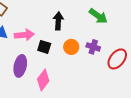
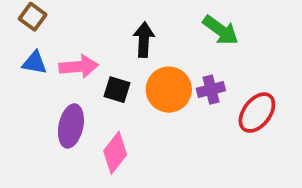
orange circle: (71, 47) -> (169, 90), size x1.5
purple cross: (93, 47) -> (211, 90), turned -32

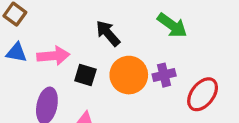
black arrow: (144, 40) -> (108, 33), turned -44

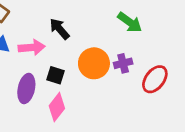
black arrow: (108, 33) -> (59, 29), moved
black square: (85, 75) -> (56, 75), moved

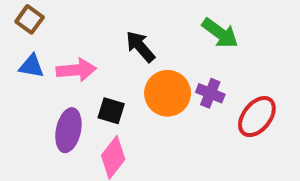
black arrow: (59, 29) -> (140, 47), moved
purple cross: (123, 63) -> (210, 93), turned 36

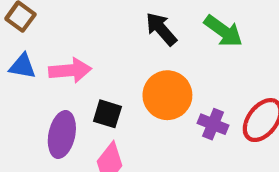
black arrow: (140, 47) -> (161, 29), moved
purple cross: (210, 93) -> (213, 124), moved

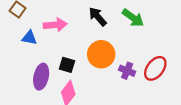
blue triangle: (23, 66) -> (29, 38), moved
pink arrow: (70, 70) -> (55, 25), moved

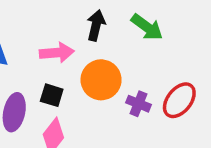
black arrow: (98, 17) -> (96, 25), turned 54
pink arrow: (55, 25) -> (57, 53), moved

